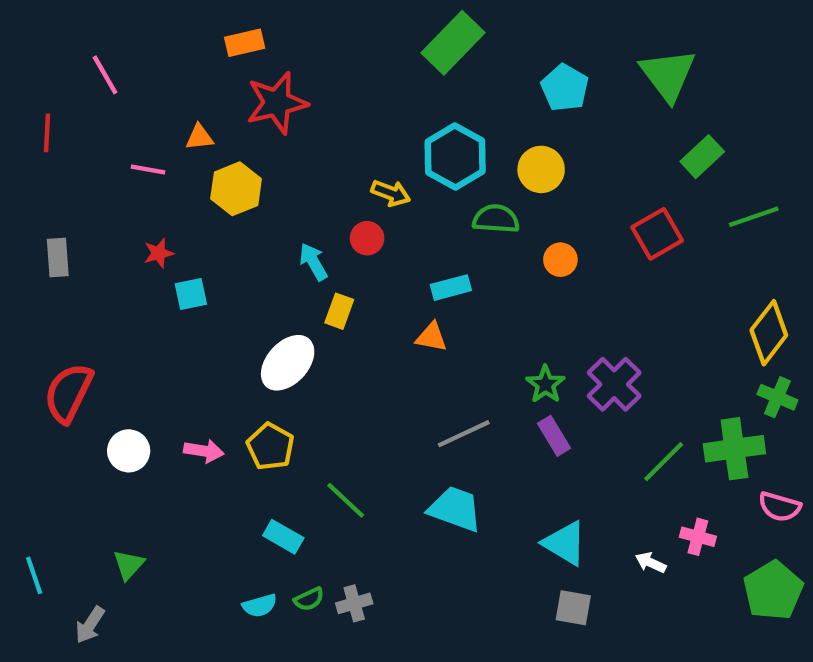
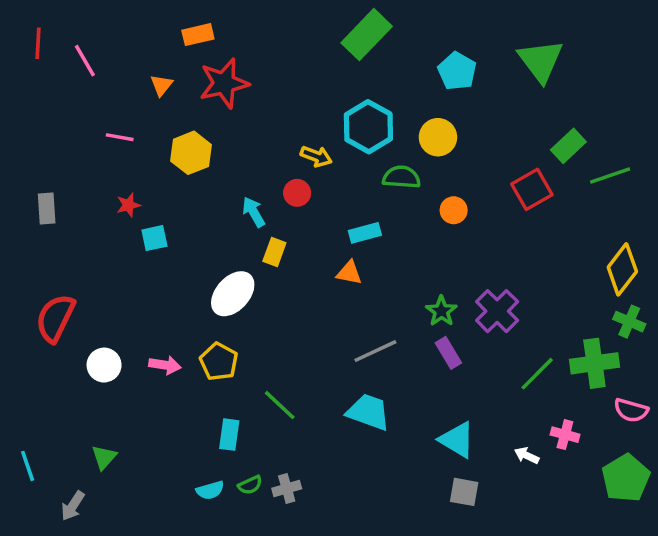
red line: (47, 133) -> (38, 43), moved
orange triangle: (200, 137) -> (161, 85), moved, turned -45
green rectangle: (702, 157) -> (568, 146), moved
cyan rectangle: (283, 537) -> (229, 435), turned 68

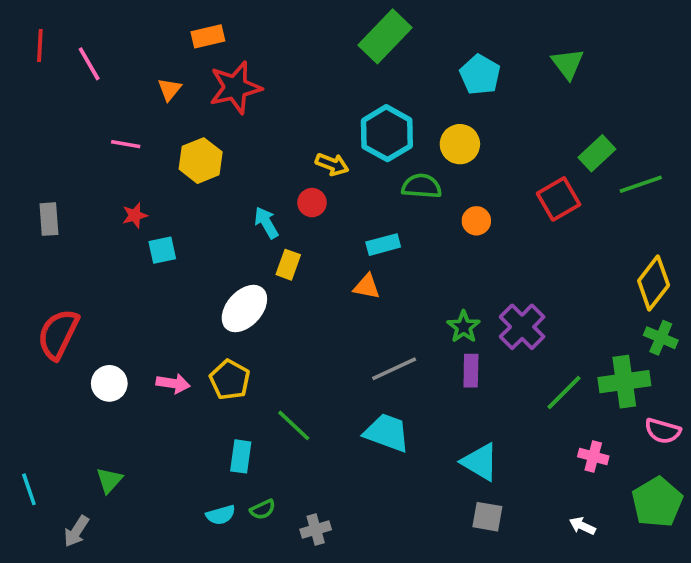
green triangle: (541, 61) -> (568, 64), size x0.7
purple rectangle: (448, 353) -> (471, 371), turned 32
white arrow: (527, 455) -> (582, 526), moved
gray cross: (287, 489) -> (316, 530), moved

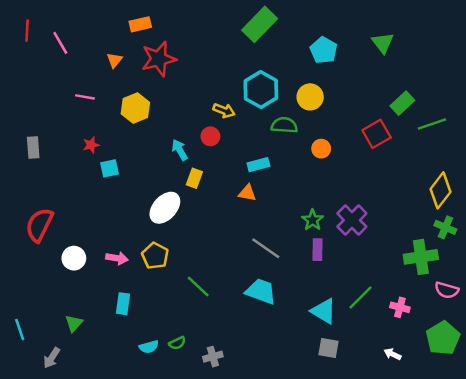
gray line: (394, 369) -> (266, 248), turned 60
green line: (564, 393) -> (361, 298), moved
cyan rectangle: (241, 456) -> (123, 304), moved

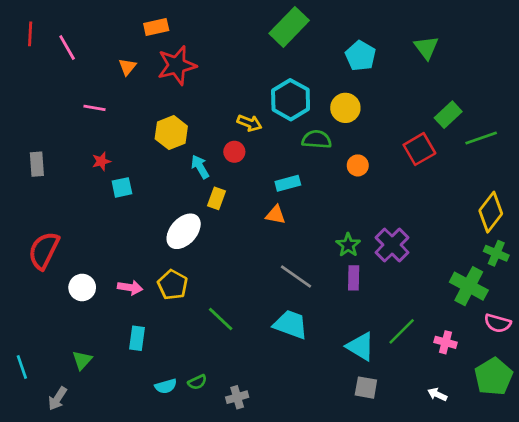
yellow hexagon: (135, 108) -> (171, 133), moved
green cross: (421, 257) -> (469, 286), turned 36

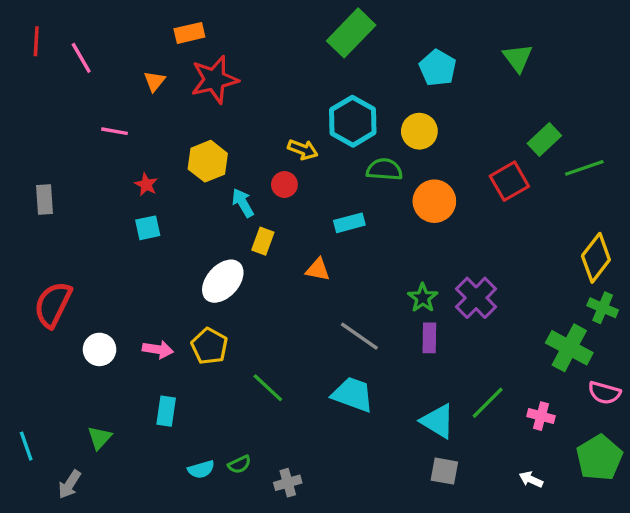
red star: (101, 161) -> (146, 185), moved, turned -30
orange circle: (358, 165) -> (434, 201), size x1.6
orange triangle: (275, 215) -> (318, 269), moved

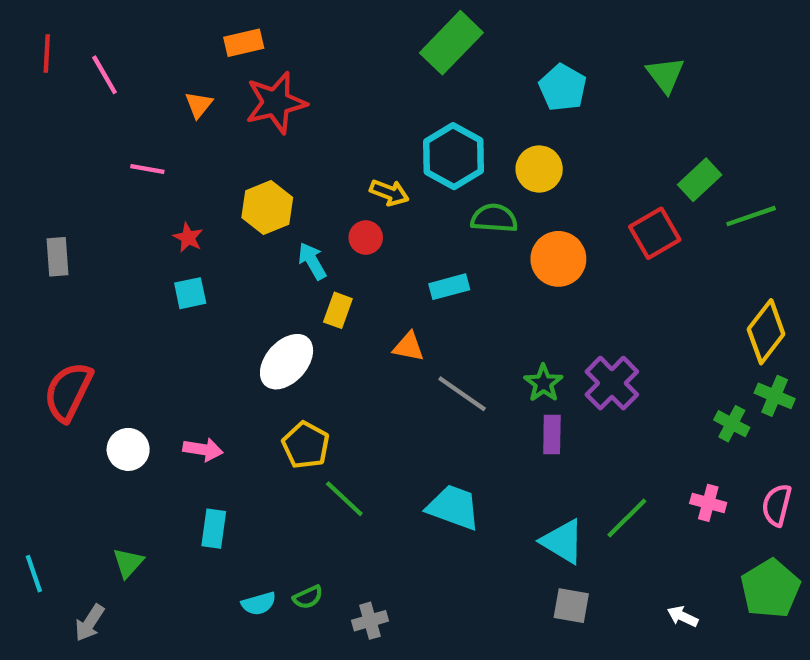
gray line: (359, 336) -> (462, 394), moved
yellow pentagon: (209, 346) -> (306, 445), moved
green cross: (569, 348) -> (732, 424), moved, size x0.6
pink semicircle: (604, 393) -> (777, 505), turned 88
pink cross: (541, 416) -> (708, 503), moved

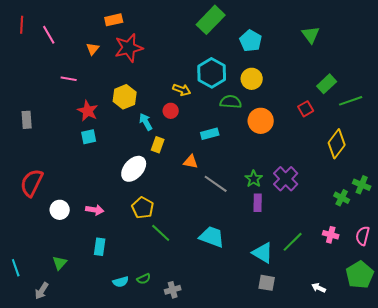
cyan pentagon: (563, 88) -> (251, 41), moved
red square: (655, 233) -> (306, 109), size x0.7
red star: (188, 238) -> (88, 111), size x1.5
yellow diamond: (766, 332) -> (337, 144), moved

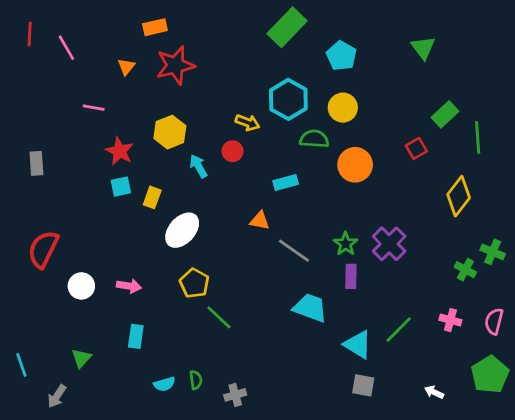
green line: (351, 101) -> (478, 138), turned -75
yellow rectangle: (158, 145) -> (152, 197), moved
cyan trapezoid: (212, 237) -> (310, 308), moved
green semicircle: (144, 279) -> (196, 380), turned -72

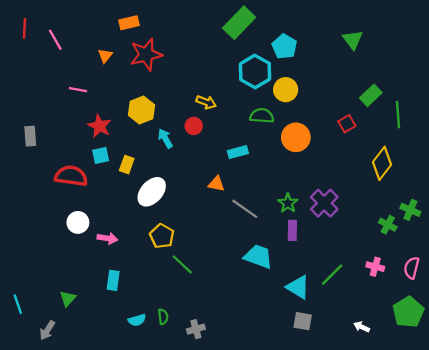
cyan hexagon: (288, 99) -> (255, 71), moved
red semicircle: (43, 249) -> (71, 176), moved, turned 72
white circle: (81, 286) -> (78, 222), moved

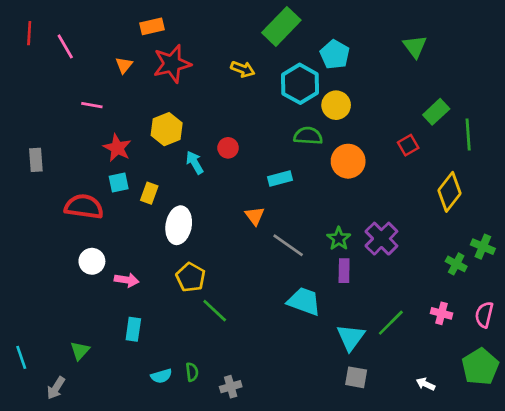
yellow arrow: (206, 102) -> (243, 69), moved
orange triangle: (216, 184) -> (255, 216), turned 42
white ellipse: (152, 192) -> (179, 225), turned -32
cyan triangle: (298, 287) -> (351, 337), turned 35

